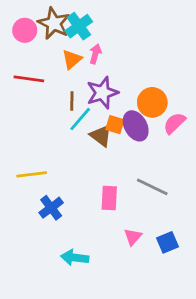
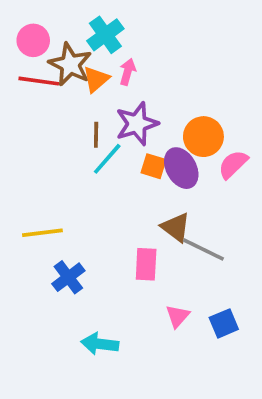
brown star: (54, 23) -> (70, 64), moved
red line: (29, 79) -> (39, 81), moved
brown triangle: (101, 136) -> (176, 227), moved

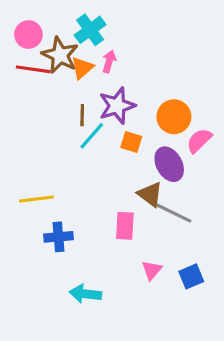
purple ellipse: (181, 168) -> (169, 164), moved
blue cross: (68, 277) -> (58, 237), turned 32

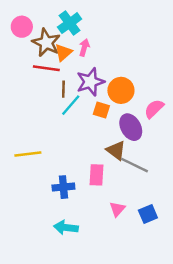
red line: (33, 69) -> (46, 68), moved
orange circle: (174, 117) -> (121, 90), moved
blue cross: (58, 237) -> (63, 187), moved

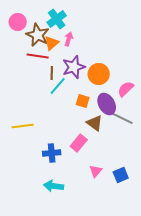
orange square: (101, 110) -> (83, 101), moved
gray line: (134, 165) -> (122, 118), moved
pink rectangle: (96, 175) -> (79, 143), turned 36

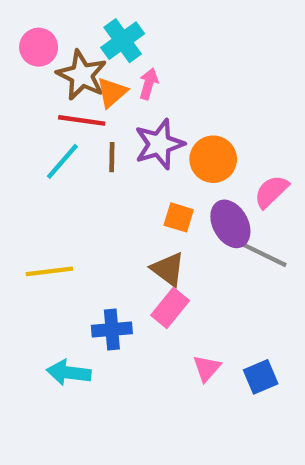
cyan line: (58, 86) -> (62, 161), moved
brown triangle: (95, 123) -> (168, 269), moved
cyan arrow: (54, 186) -> (69, 373), moved

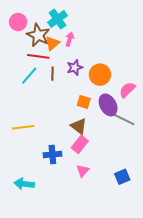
purple star: (159, 144) -> (75, 68), size x0.7
pink triangle: (207, 368) -> (83, 171), moved
cyan arrow: (69, 373) -> (24, 184), moved

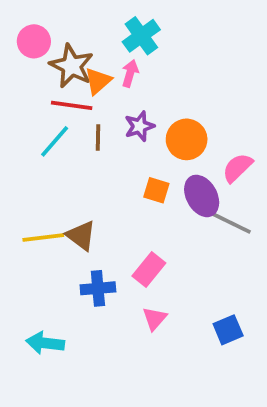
cyan cross: (57, 19) -> (141, 36), moved
brown triangle: (79, 126) -> (81, 236), moved

